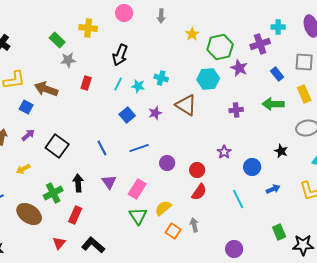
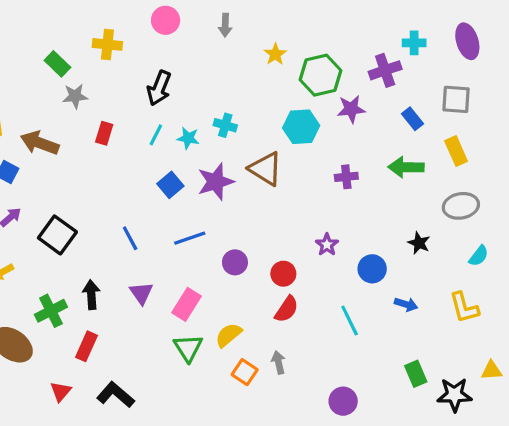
purple star: (239, 68) -> (351, 109), turned -30
purple star: (155, 113) -> (216, 182), size x1.6
blue arrow: (273, 189) -> (406, 304), turned 40

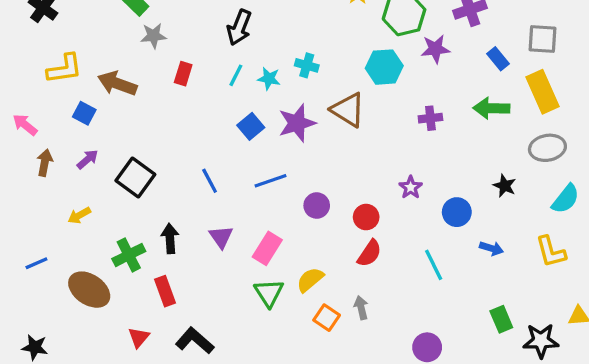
yellow rectangle: (456, 151) -> (543, 92), size x1.4
cyan semicircle: (479, 256) -> (566, 199), size x1.4
red rectangle: (86, 346) -> (165, 291), turned -44

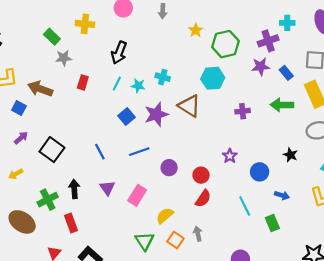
purple star: (435, 49) -> (261, 66), moved
green triangle: (269, 293) -> (145, 241), moved
green rectangle: (501, 319) -> (272, 223), moved

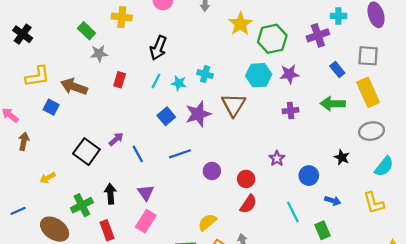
yellow star: (196, 30) -> (240, 24), size x1.5
purple star: (261, 66) -> (289, 74), moved
brown triangle: (189, 106) -> (234, 105), turned 30
purple arrow: (21, 138) -> (116, 139), moved
pink rectangle: (137, 195) -> (146, 221), moved

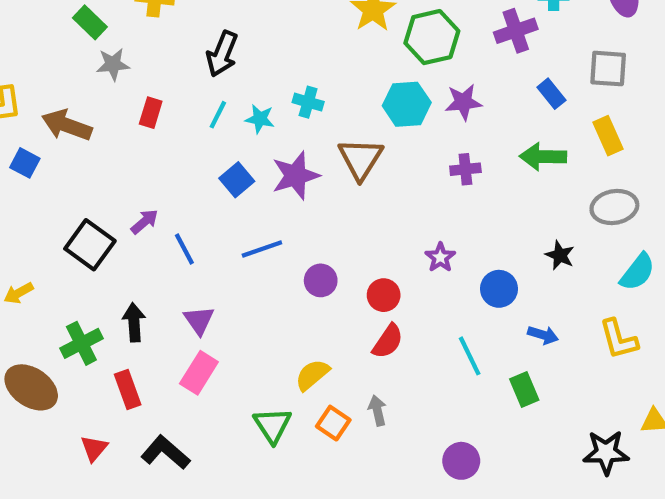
yellow rectangle: (368, 92) -> (608, 136), size x0.7

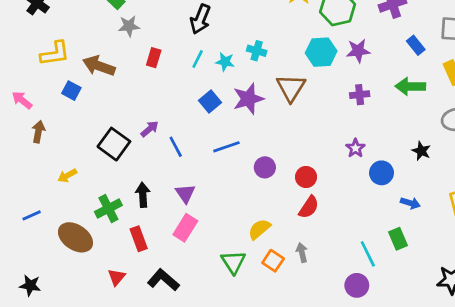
purple star: (440, 257) -> (355, 148), moved
cyan line: (470, 356) -> (368, 254), moved

